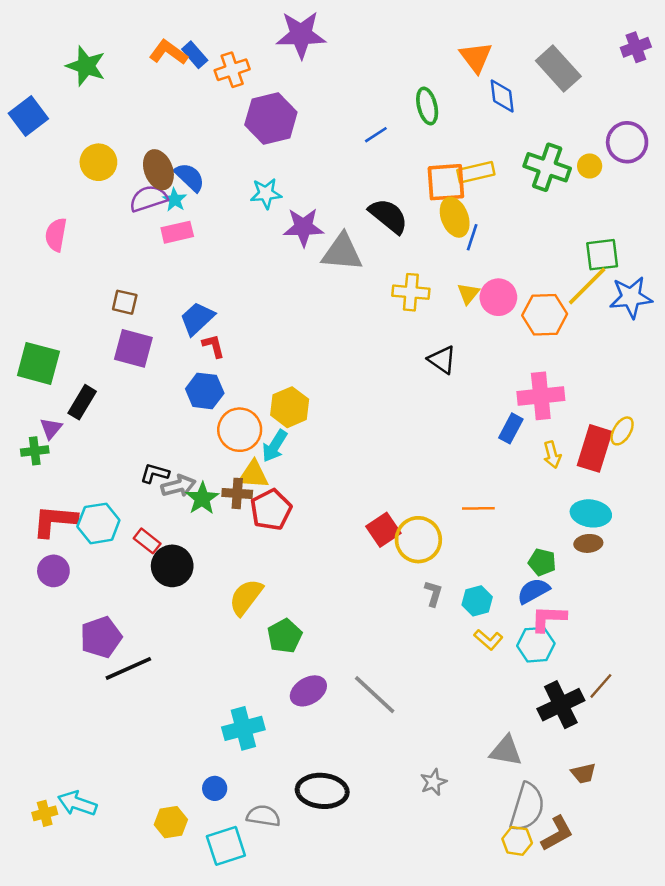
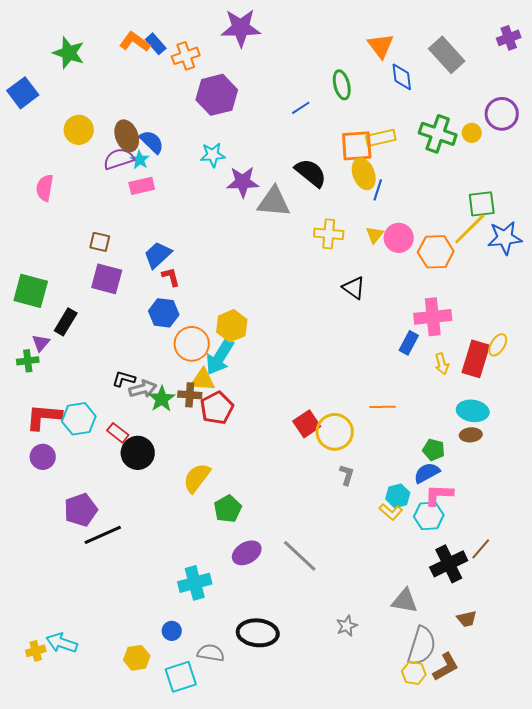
cyan arrow: (275, 446) -> (220, 357), size x1.4
cyan hexagon: (477, 601) -> (398, 496), moved

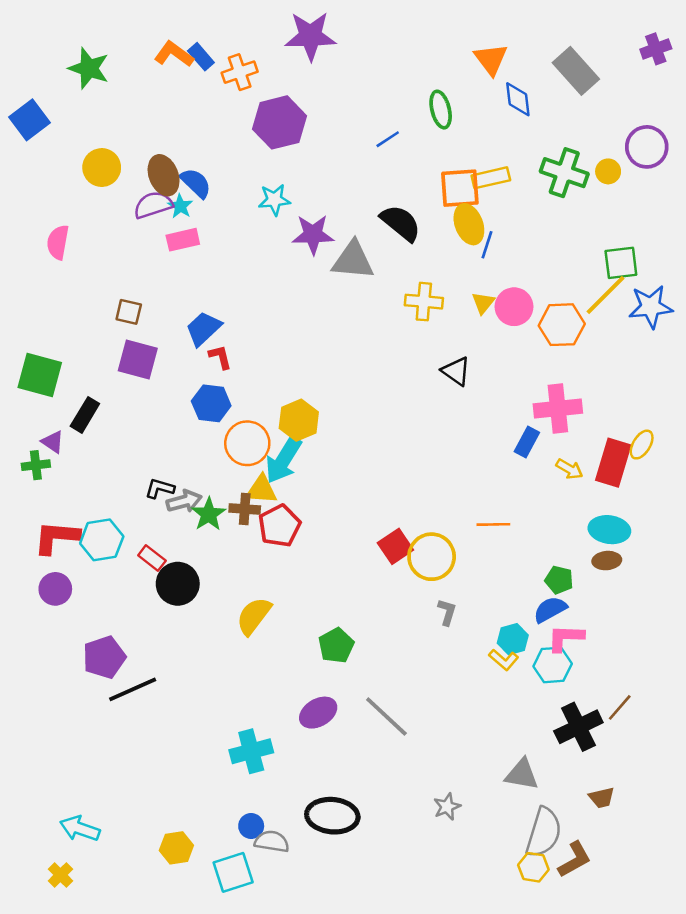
purple triangle: (41, 343) -> (53, 442), turned -36
yellow arrow: (442, 364) -> (569, 469), turned -45
green pentagon: (228, 509) -> (336, 646), moved
blue circle: (172, 631) -> (251, 826), moved
yellow cross: (36, 651) -> (60, 875), moved, turned -30

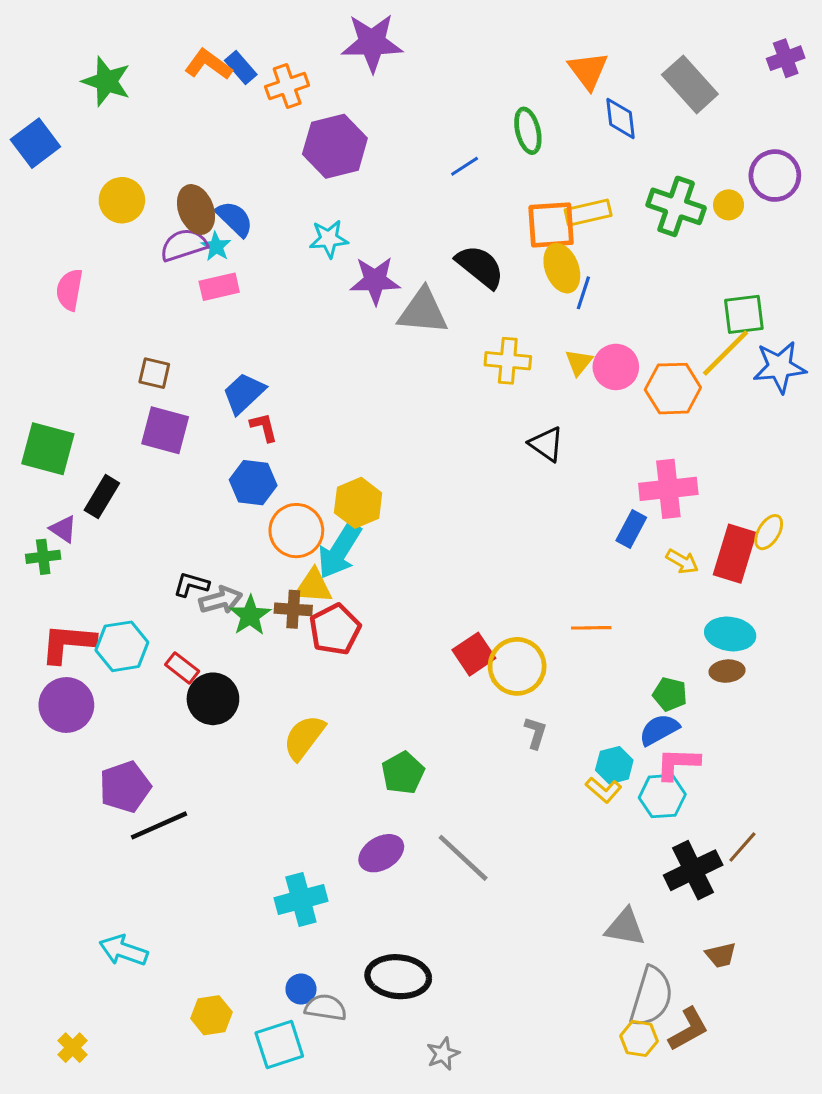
purple circle: (55, 589) -> (66, 705), size x1.4
gray star: (447, 807) -> (443, 1054), moved
cyan arrow: (80, 829) -> (123, 950), moved

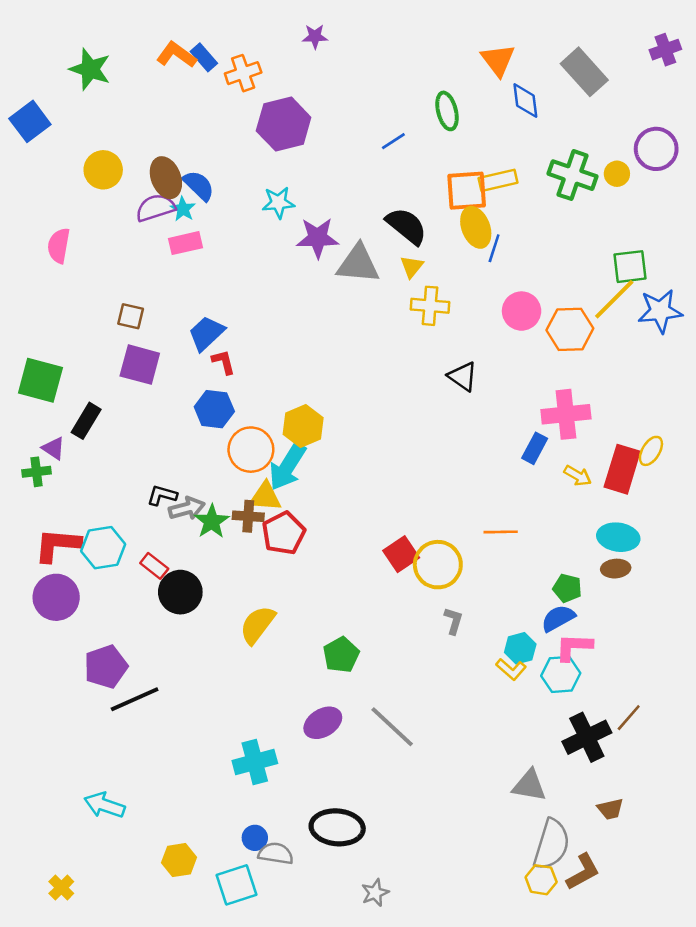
purple star: (372, 43) -> (315, 36), size x0.5
yellow triangle: (579, 362) -> (412, 267), moved

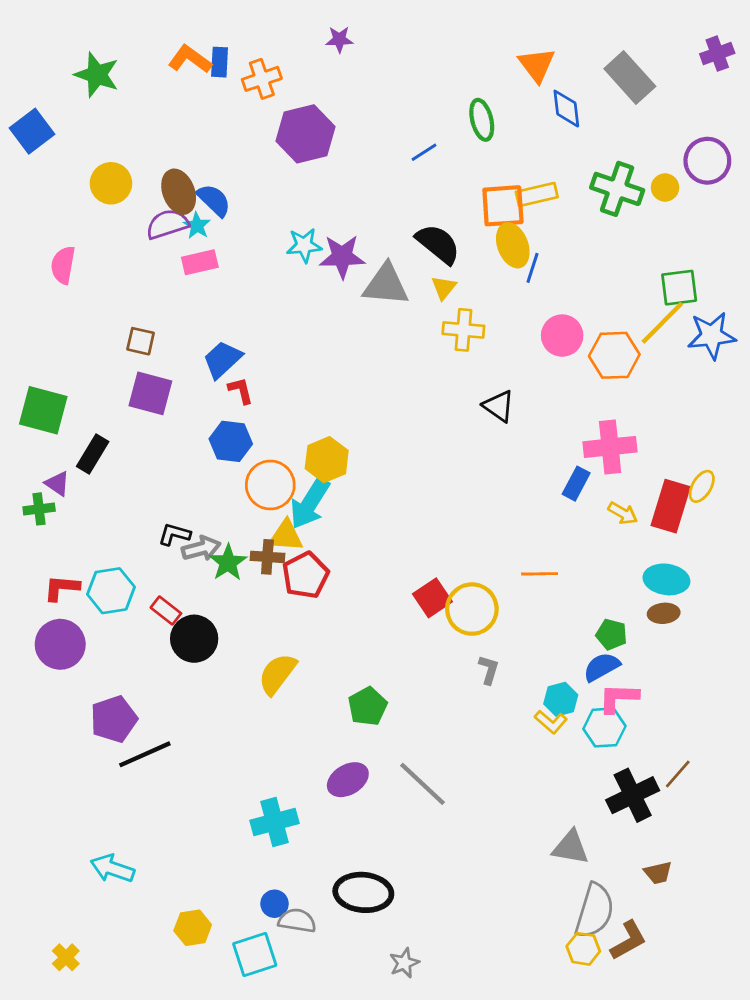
blue rectangle: (204, 57) -> (220, 62), turned 44
cyan star: (278, 202) -> (304, 245), moved
red L-shape: (57, 545) -> (62, 588), size x0.7

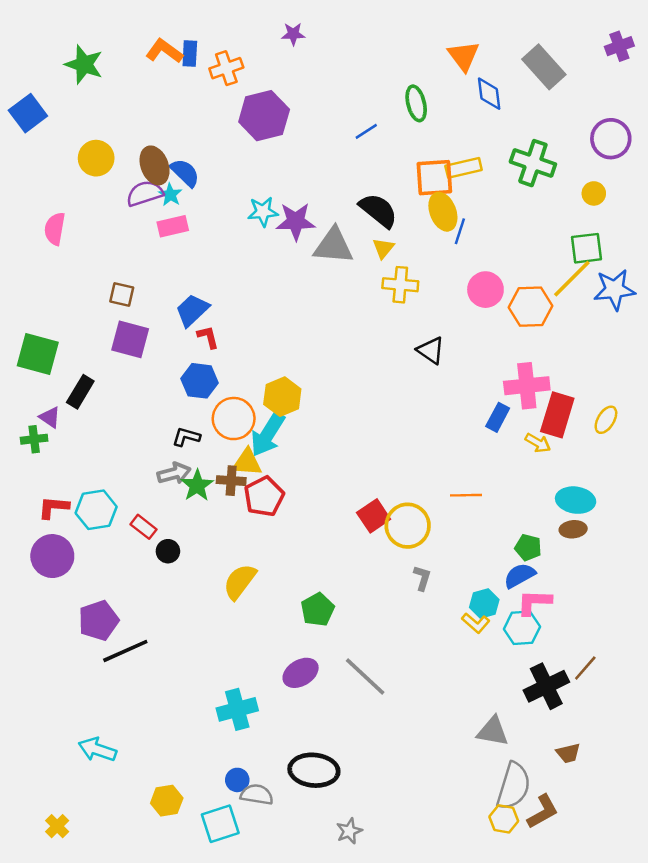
yellow circle: (665, 187) -> (594, 193), moved
red rectangle: (671, 506) -> (557, 415), moved
black L-shape: (174, 534) -> (186, 437), moved
black circle: (194, 639) -> (168, 551), size x0.6

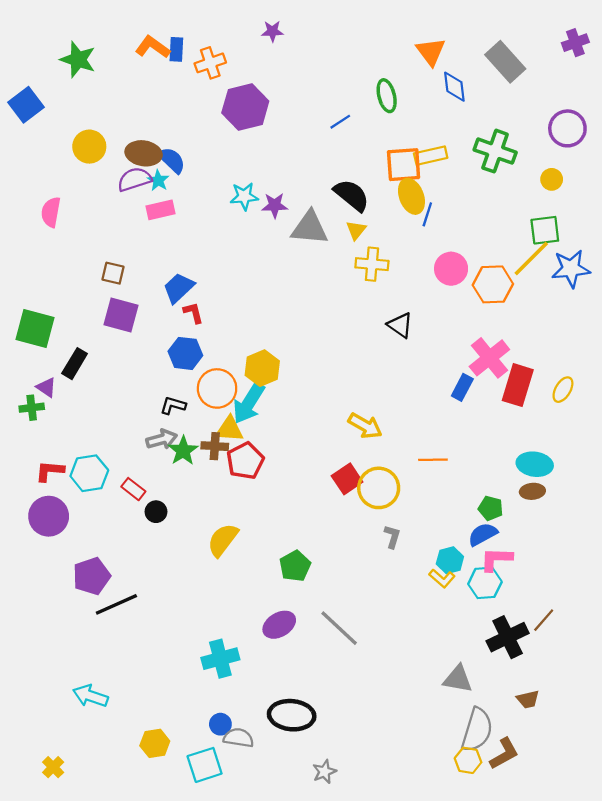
brown ellipse: (155, 165) -> (144, 153), turned -60
purple star: (296, 221) -> (275, 205), size x0.7
pink cross: (527, 386) -> (489, 358), turned -33
yellow arrow: (538, 443) -> (365, 426), moved, size x1.4

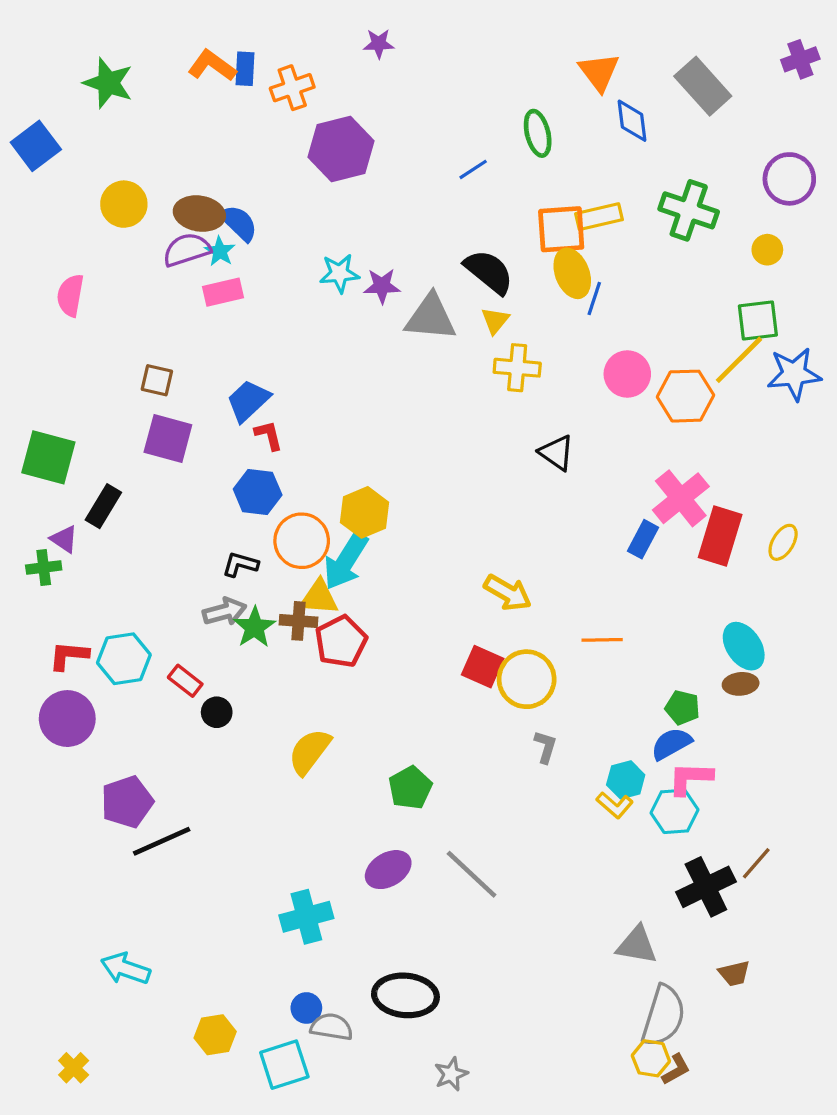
cyan ellipse: (535, 464) -> (744, 646), turned 48
red square: (347, 479) -> (483, 667), turned -32
brown L-shape: (504, 754) -> (676, 1069), moved, size x0.7

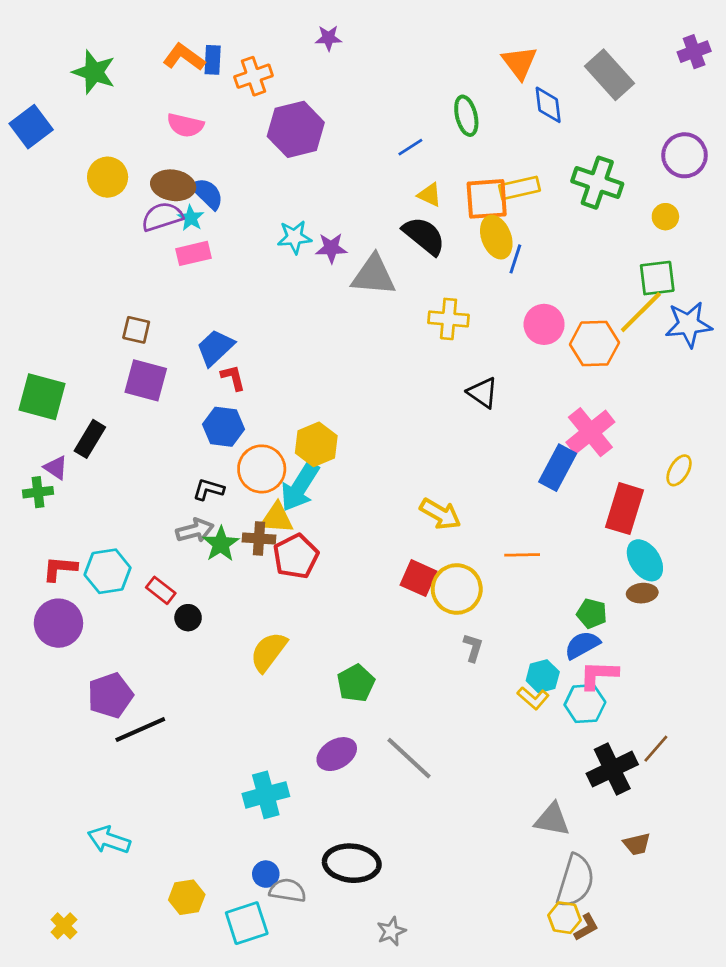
pink semicircle: (70, 295) -> (185, 125), moved, turned -87
yellow triangle: (495, 320) -> (429, 195), moved, turned -44
red rectangle: (720, 536) -> (624, 509), moved
blue rectangle: (643, 539) -> (558, 468), size x1.4

